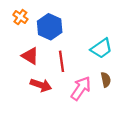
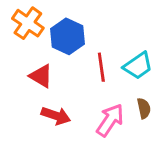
orange cross: (20, 17) -> (28, 23), size x1.5
red line: (61, 61) -> (101, 67), moved

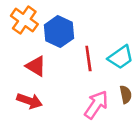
red arrow: (56, 116) -> (29, 101), moved

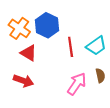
orange cross: (24, 20) -> (19, 28), moved

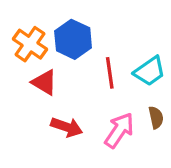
red arrow: (23, 81) -> (67, 127), moved

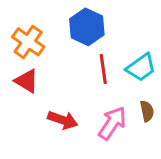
blue hexagon: (73, 39) -> (87, 27), moved
red triangle: (44, 82) -> (27, 81), moved

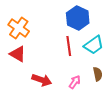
blue hexagon: (87, 27) -> (78, 18), moved
pink arrow: (112, 123) -> (75, 82), size x0.6

